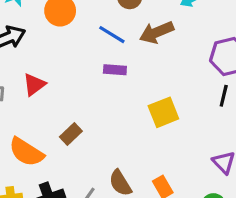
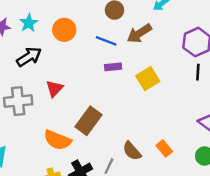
yellow square: (163, 112) -> (148, 79), moved
brown rectangle: (71, 134) -> (88, 121), size x1.6

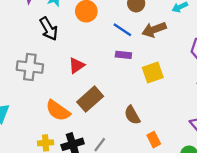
black arrow: (29, 57) -> (49, 29), turned 80
red triangle: (54, 88) -> (77, 65), moved
brown semicircle: (132, 151) -> (132, 115), moved

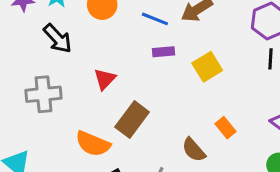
brown semicircle: (132, 115) -> (194, 150), moved
orange rectangle: (154, 140) -> (225, 128), moved

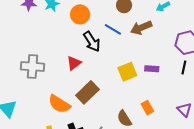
black arrow: (58, 38) -> (92, 42), moved
purple rectangle: (163, 52) -> (152, 69), moved
yellow square: (207, 67) -> (127, 72), moved

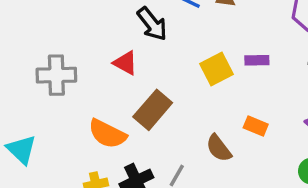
red triangle: (74, 63) -> (125, 63), turned -49
orange rectangle: (147, 108) -> (256, 126), turned -32

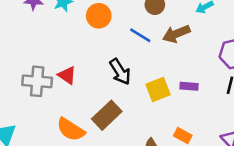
black arrow: (152, 24) -> (120, 72), moved
red triangle: (125, 63) -> (67, 75), moved

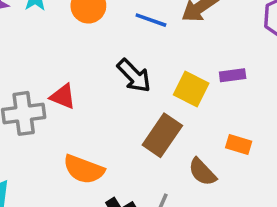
yellow square: (158, 90) -> (191, 89), turned -30
brown rectangle: (107, 115) -> (162, 135), moved

